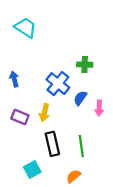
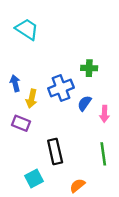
blue cross: (58, 84) -> (61, 88), turned 30
yellow arrow: (44, 113) -> (32, 99), moved
green line: (81, 146) -> (103, 154), moved

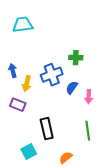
cyan trapezoid: (27, 29) -> (23, 25), turned -40

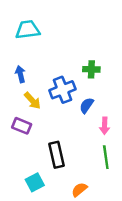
blue arrow: (13, 71) -> (20, 74), moved
yellow arrow: (27, 84) -> (32, 101), turned -56
pink arrow: (89, 97) -> (105, 126), moved

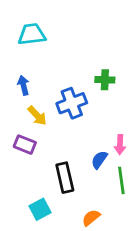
blue semicircle: (87, 105) -> (99, 160), moved

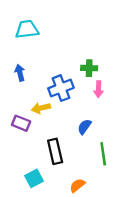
yellow arrow: (37, 116) -> (41, 108), moved, turned 120
pink arrow: (120, 145) -> (99, 89), moved
blue semicircle: (99, 160) -> (84, 127), moved

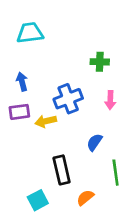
green cross: (89, 68) -> (100, 62), moved
purple rectangle: (21, 123) -> (19, 112), moved, turned -30
orange semicircle: (77, 185) -> (85, 198), moved

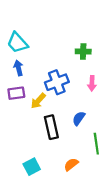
cyan trapezoid: (30, 33) -> (17, 43), moved, turned -125
yellow arrow: (46, 121) -> (38, 101), turned -35
black rectangle: (62, 170) -> (51, 127), moved

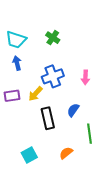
cyan trapezoid: (17, 43) -> (16, 40), turned -30
green cross: (83, 52) -> (53, 38), moved, turned 32
purple rectangle: (16, 93) -> (12, 96), moved

